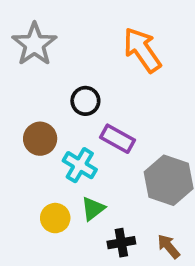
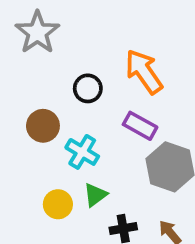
orange arrow: (142, 50) -> (144, 72), moved
purple rectangle: (118, 139) -> (140, 126), moved

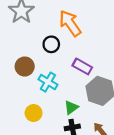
orange arrow: (144, 72) -> (70, 23), moved
green triangle: (95, 195) -> (71, 107), moved

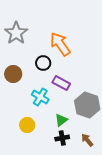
brown circle: (25, 66) -> (13, 74), moved
purple rectangle: (82, 66) -> (61, 83), moved

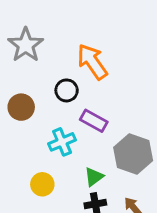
cyan cross: (40, 97) -> (62, 142), turned 36

